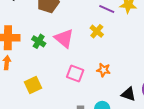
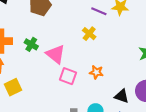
pink triangle: (64, 38) -> (56, 54), moved
yellow square: (33, 85) -> (13, 87), moved

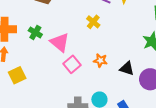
pink square: (68, 76) -> (72, 64), turned 30
black triangle: (122, 96) -> (127, 68), moved

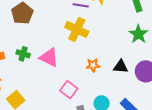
yellow cross: (93, 22) -> (77, 29), size x1.6
pink square: (72, 64) -> (69, 90), moved

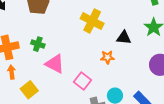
pink triangle: (49, 57) -> (55, 64), moved
black triangle: (121, 67) -> (124, 38), moved

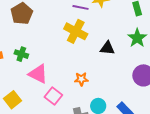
orange star: (107, 57) -> (81, 79), moved
pink square: (83, 81) -> (53, 96), moved

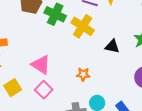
green cross: (21, 54) -> (55, 14), moved, size x1.5
pink square: (53, 96) -> (44, 90), moved

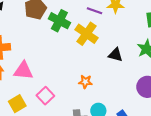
pink triangle: (41, 65) -> (23, 71), moved, turned -30
yellow square: (13, 88) -> (17, 104), moved

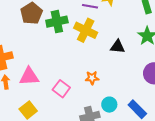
green cross: (59, 21) -> (57, 22), turned -30
pink square: (45, 96) -> (61, 89), moved

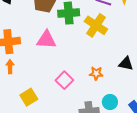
black triangle: (118, 47) -> (126, 64), moved
pink triangle: (29, 76) -> (46, 40), moved

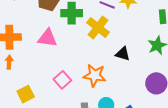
black triangle: (126, 64) -> (123, 54), moved
orange star: (96, 73) -> (95, 75), size x1.6

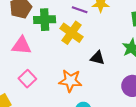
pink square: (62, 80) -> (27, 79), moved

